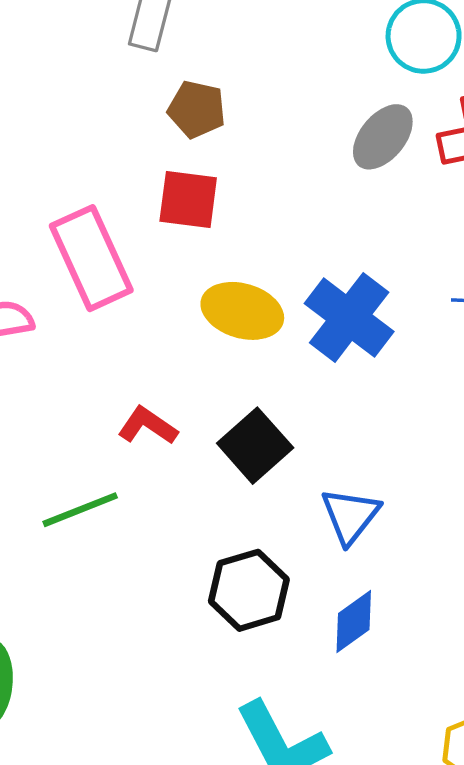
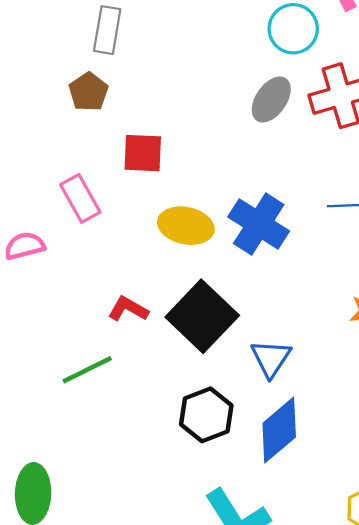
brown pentagon: (197, 109) -> (89, 92), moved, turned 30
pink rectangle: (91, 258) -> (80, 198), size x0.7
black square: (255, 446) -> (202, 316), size x1.4
blue diamond: (354, 622) -> (279, 430), size x1.5

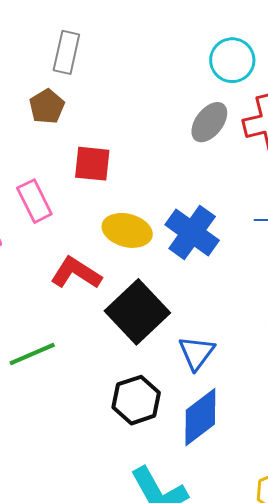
red L-shape: (128, 309) -> (76, 273), moved, size x1.4

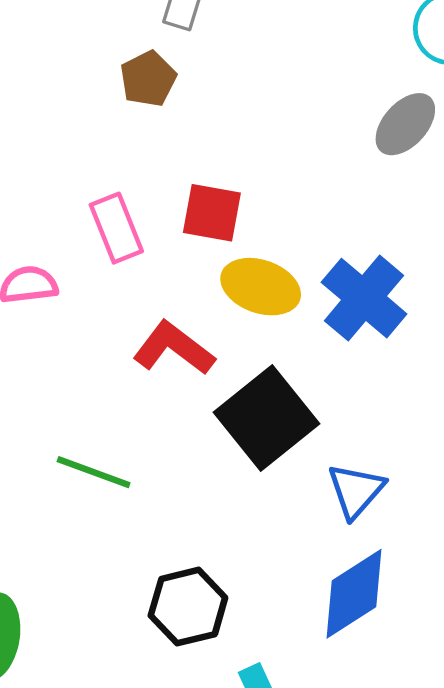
red square: (92, 164) -> (212, 213), moved
green line: (32, 354) -> (94, 472), turned 39
black hexagon: (136, 400) -> (188, 607), moved

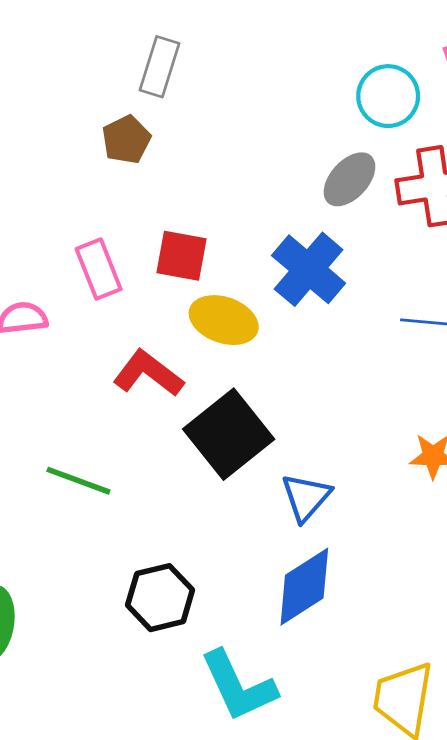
blue cross: (364, 298) -> (309, 269), moved

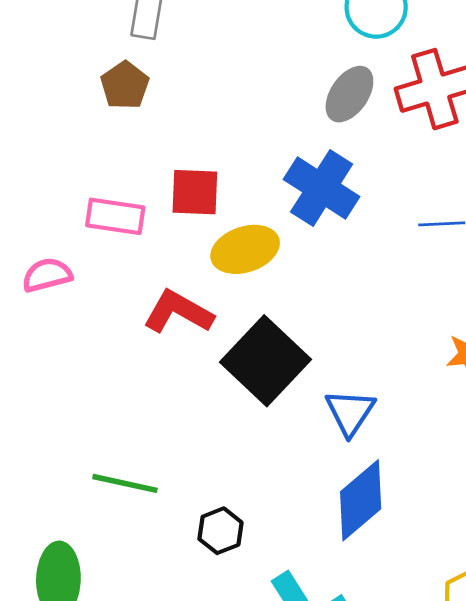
pink rectangle: (99, 269) -> (115, 216), turned -52
yellow ellipse: (224, 320) -> (245, 249), turned -30
green line: (78, 481) -> (125, 483), moved
black hexagon: (160, 598) -> (220, 531), size x0.7

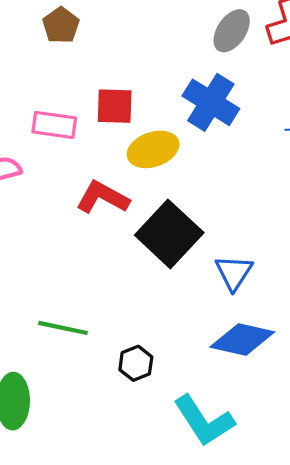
blue diamond: (361, 500) -> (242, 340), turned 54

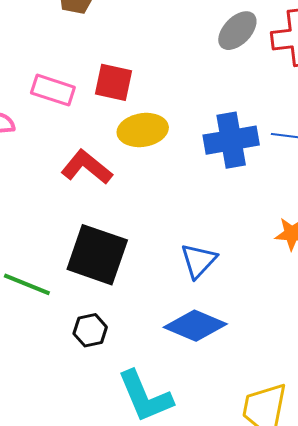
blue cross: (211, 102) -> (231, 140), moved, turned 38
black square: (169, 234) -> (97, 255), moved, turned -34

